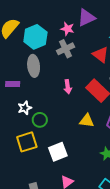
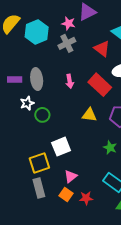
gray ellipse: (34, 66) -> (37, 79), moved
yellow square: (27, 142) -> (39, 163), moved

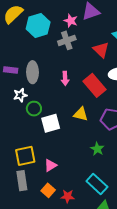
white square: (61, 147) -> (51, 123), moved
pink triangle: (71, 176) -> (50, 165), moved

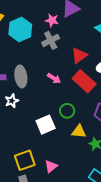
red triangle: (101, 50) -> (79, 55), moved, turned 48
pink arrow: (65, 78) -> (54, 78), turned -48
green circle: (34, 109) -> (67, 111), moved
yellow triangle: (81, 114) -> (79, 131), moved

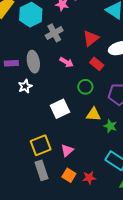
gray cross: (51, 40) -> (54, 33), moved
red rectangle: (84, 81) -> (97, 64), size x0.6
green circle: (67, 111) -> (85, 87), moved

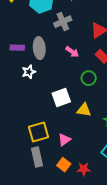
yellow triangle: (93, 114) -> (84, 110), moved

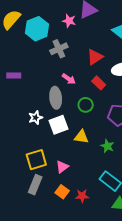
gray ellipse: (39, 48) -> (56, 98), moved
white star: (29, 72) -> (36, 118), moved
gray rectangle: (37, 157) -> (35, 185), turned 36

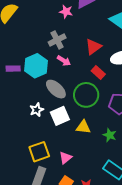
cyan hexagon: (37, 29) -> (36, 66), moved
pink arrow: (69, 79) -> (64, 61), moved
gray ellipse: (56, 98) -> (56, 89), turned -40
green circle: (86, 105) -> (86, 95), size x1.6

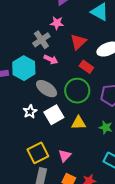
pink star: (66, 12) -> (57, 23), moved

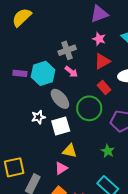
pink star: (57, 23) -> (99, 39), moved
yellow triangle: (79, 123) -> (70, 151), moved
yellow square: (38, 153) -> (14, 167), moved

